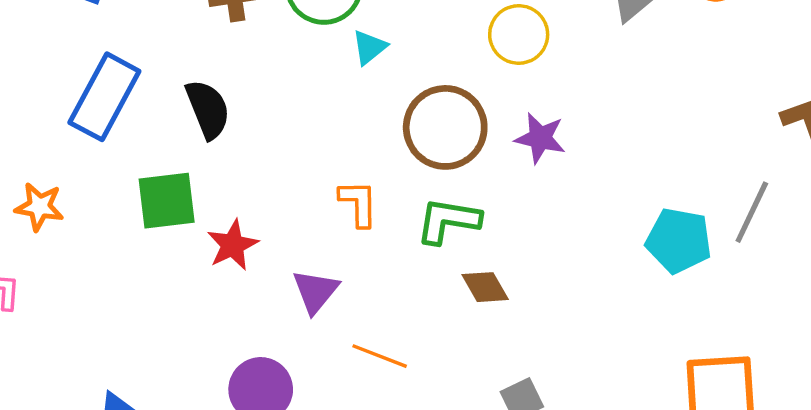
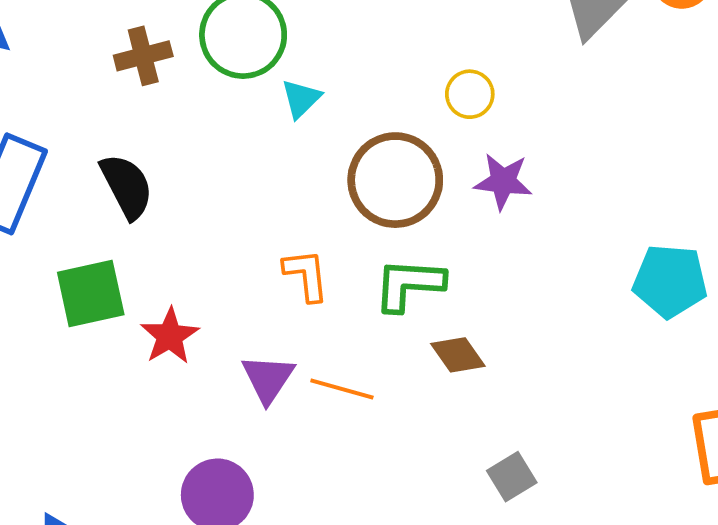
yellow circle: (519, 35) -> (470, 94), moved, size x0.7
orange line: (380, 356) -> (342, 389), moved

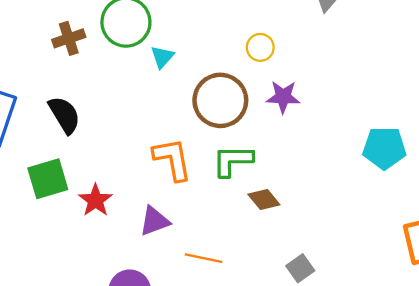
orange L-shape: (306, 275) -> (172, 159), size x1.4
purple triangle: (268, 379) -> (154, 221), turned 40
orange line: (342, 389) -> (203, 258), moved

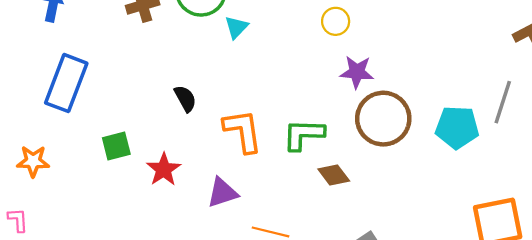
brown circle: (220, 100) -> (383, 119), moved
black semicircle: (64, 115) -> (185, 99), moved, size x0.7
green square: (48, 179) -> (116, 146), size x0.7

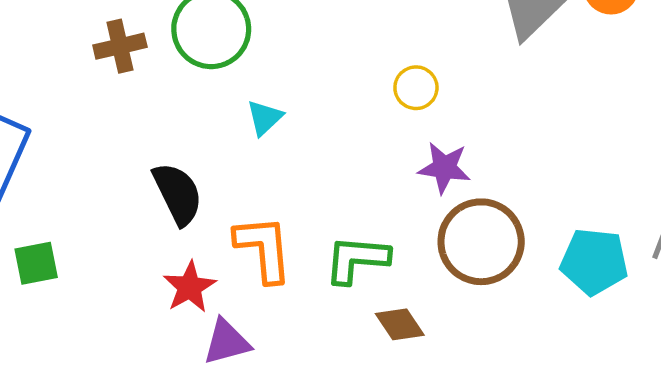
cyan triangle: (236, 27) -> (265, 118), moved
black semicircle: (185, 99) -> (178, 194), size x1.5
green square: (116, 146) -> (36, 263), moved
red star: (164, 169) -> (190, 287), moved

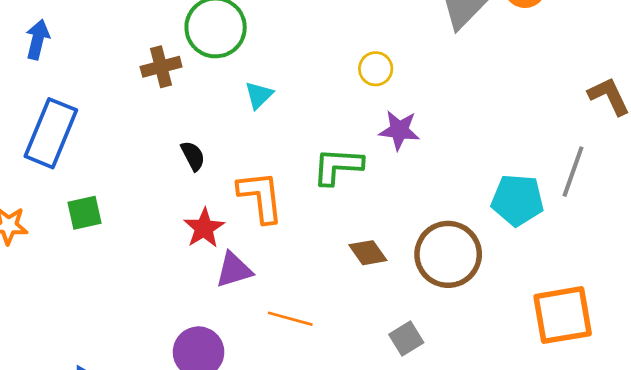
brown cross: (120, 46) -> (161, 67), moved
black semicircle: (178, 194) -> (193, 156), size x0.6
brown circle: (481, 242) -> (448, 254), moved
green L-shape: (357, 259) -> (338, 166), moved

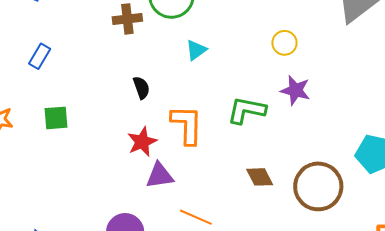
blue rectangle: (51, 133) -> (40, 56), size x0.5

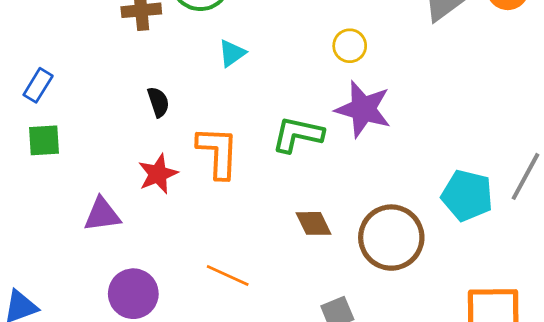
blue rectangle: (40, 56) -> (38, 85), moved
purple star: (295, 90) -> (363, 109), size x1.4
purple triangle: (160, 176) -> (102, 215), moved

